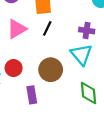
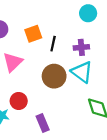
black line: (47, 28) -> (53, 44), moved
brown circle: (51, 70) -> (54, 76), moved

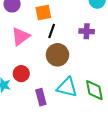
black line: (53, 44) -> (52, 31), moved
cyan triangle: (82, 72) -> (67, 87), moved, turned -30

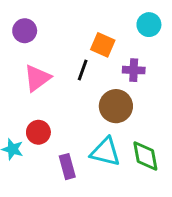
orange square: (43, 12) -> (103, 45), moved, turned 35
brown circle: (57, 55) -> (116, 106), moved

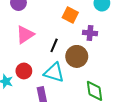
black line: (83, 70) -> (54, 45), moved
cyan triangle: (105, 152) -> (54, 72), moved

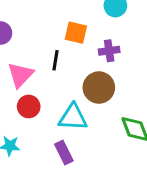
black line: (54, 45) -> (56, 60), moved
red circle: (24, 71) -> (29, 106), moved

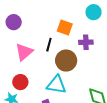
brown circle: (99, 88) -> (66, 61), moved
red circle: (29, 106) -> (20, 82), moved

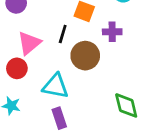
red circle: (20, 82) -> (17, 68), moved
cyan triangle: (56, 85) -> (56, 86), moved

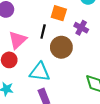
purple cross: (112, 32) -> (81, 28), turned 32

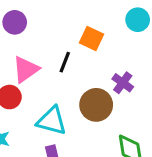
purple cross: (81, 28) -> (123, 83), moved
brown circle: (61, 47) -> (96, 105), moved

